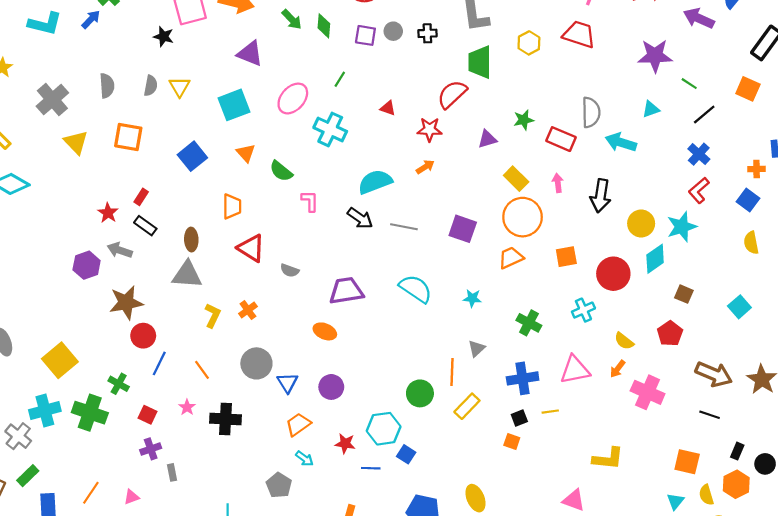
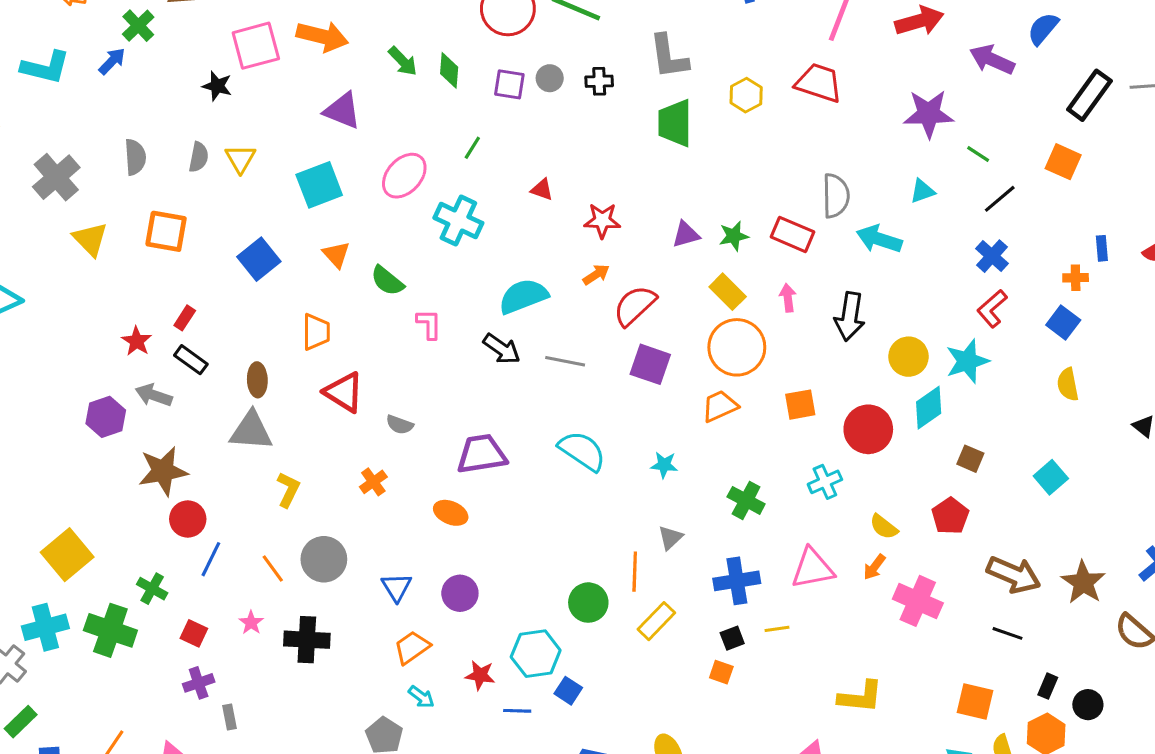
red semicircle: (452, 94) -> (635, 306), moved
green star: (524, 120) -> (734, 236), moved
orange cross: (248, 310) -> (373, 482), moved
gray circle: (256, 363) -> (324, 559), moved

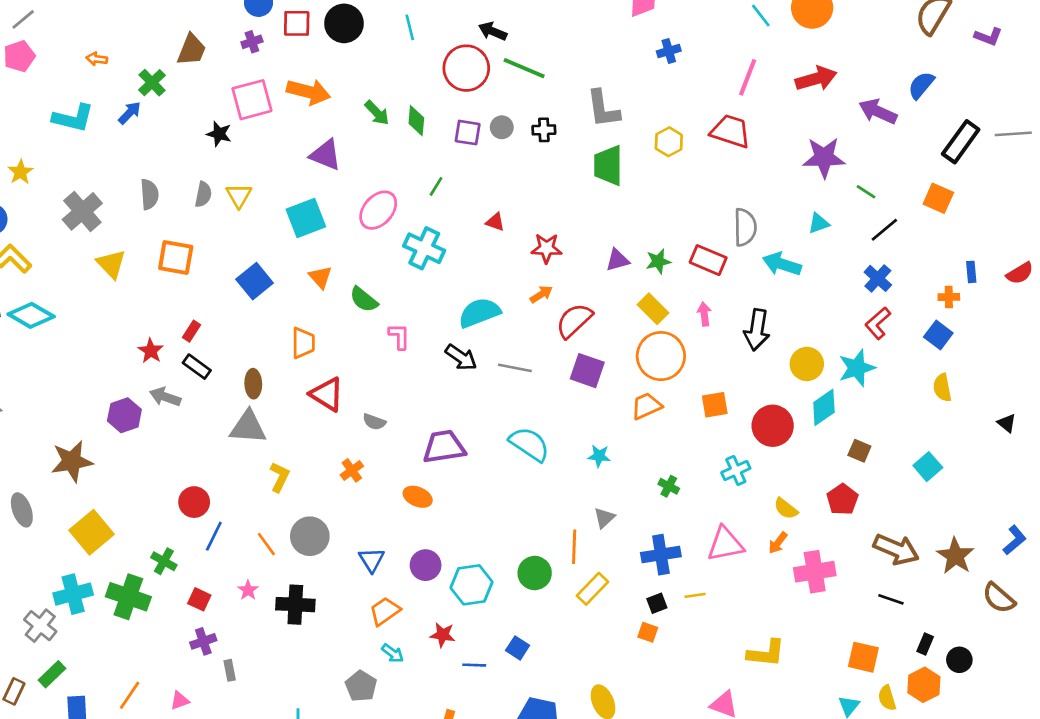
brown star: (163, 471) -> (72, 461), moved
green cross: (746, 500) -> (669, 486), size x0.7
pink cross: (918, 601) -> (815, 572), turned -33
cyan hexagon: (536, 654) -> (472, 585), moved

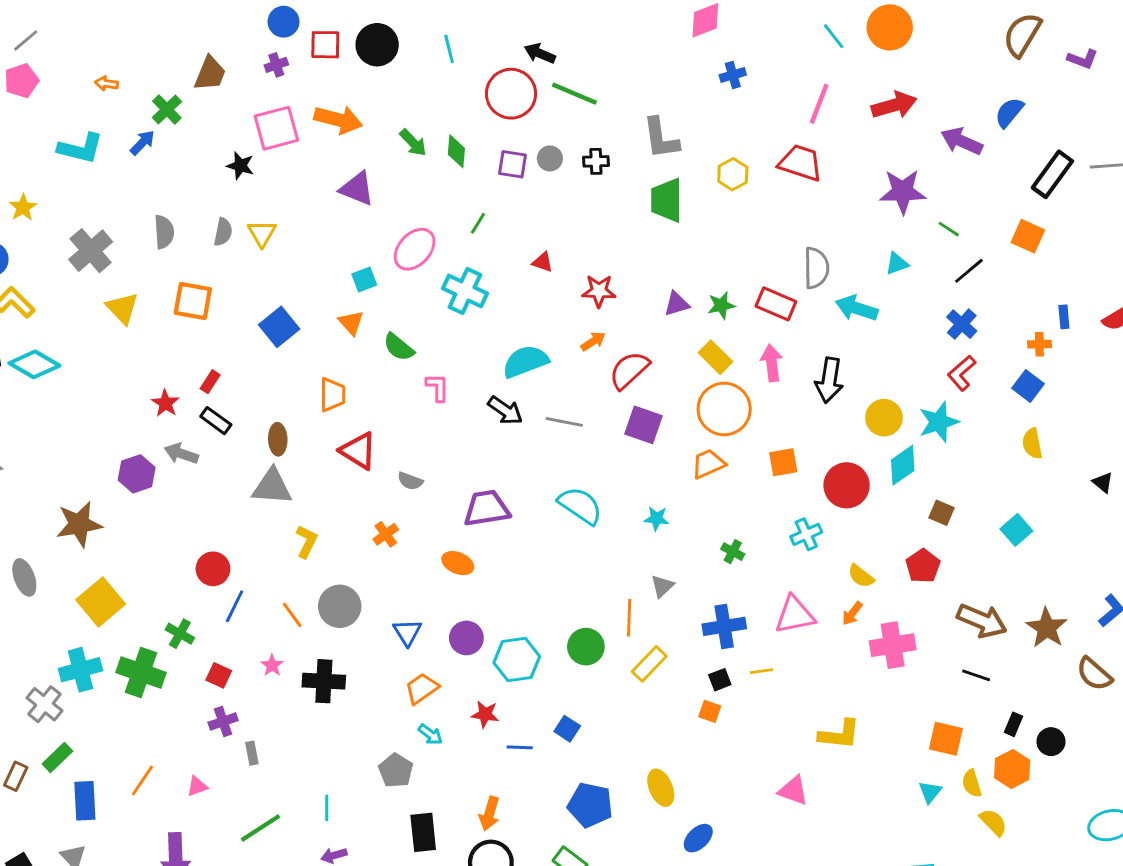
cyan square: (306, 218) -> (364, 279), moved, size x0.6
pink arrow: (704, 314) -> (772, 363), size x1.4

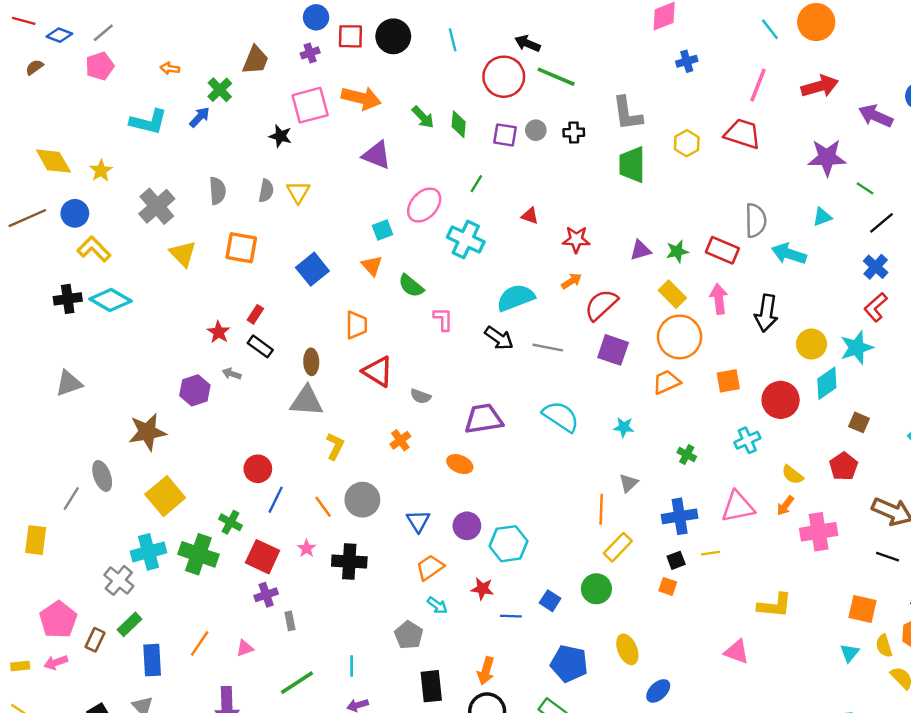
gray arrow: (181, 454) -> (232, 374), size x0.7
green circle: (586, 647) -> (596, 589), moved
red square: (219, 675) -> (263, 557), size x1.6

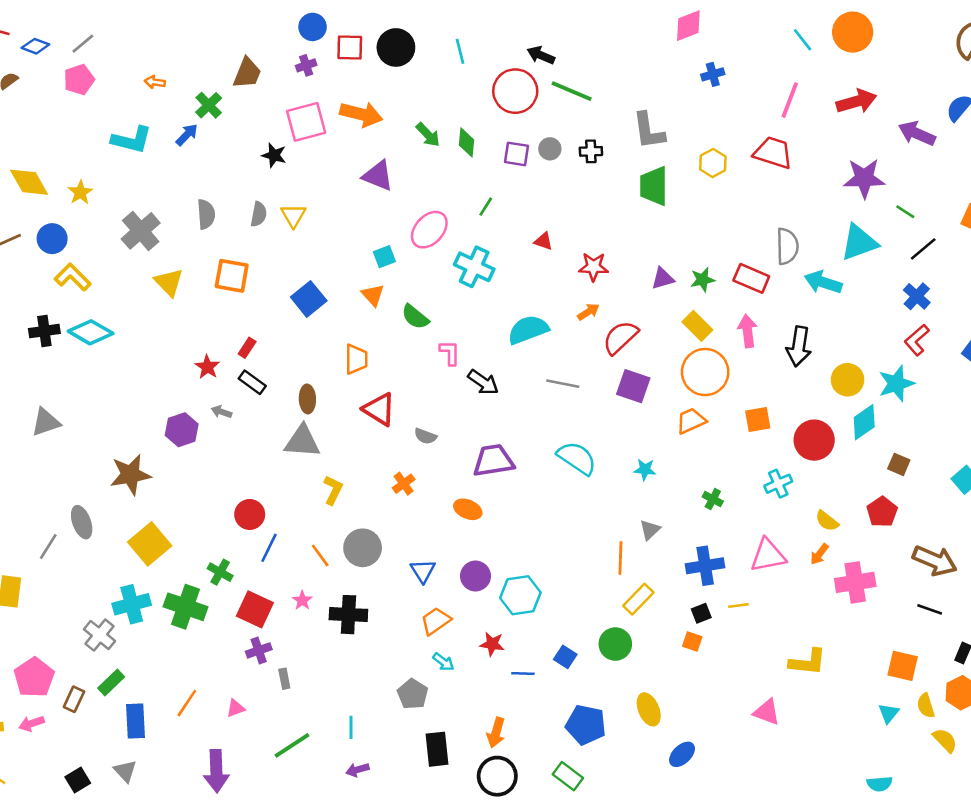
cyan triangle: (822, 217) -> (859, 242), size x1.8
black arrow: (499, 338) -> (483, 382), moved

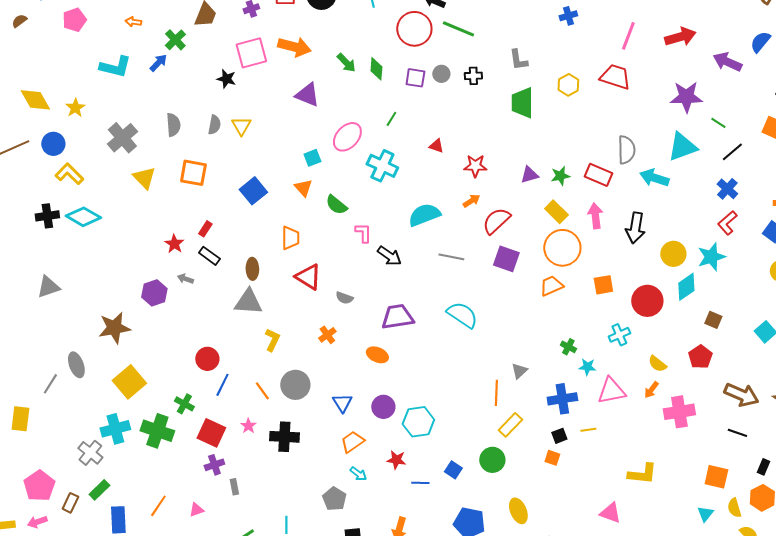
gray L-shape: (649, 131) -> (518, 60), size x0.7
cyan star: (645, 470) -> (587, 367), moved

